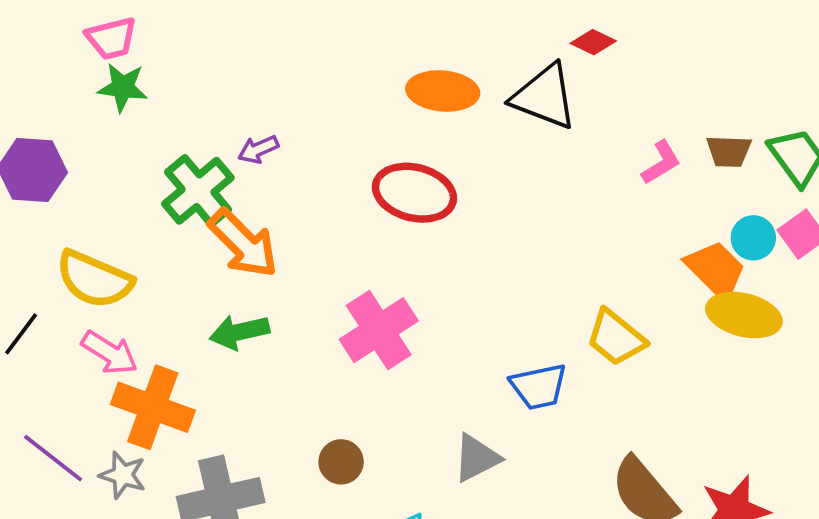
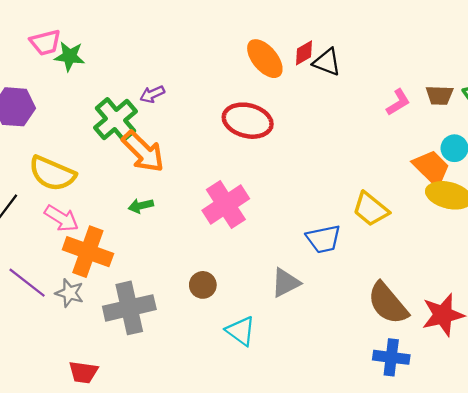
pink trapezoid: (111, 38) -> (45, 43), moved
red diamond: (593, 42) -> (304, 53), moved, turned -55
orange ellipse: (443, 91) -> (265, 59), turned 45
black triangle: (544, 97) -> (327, 62), size x0.7
green arrow: (239, 332) -> (141, 206), size x0.7

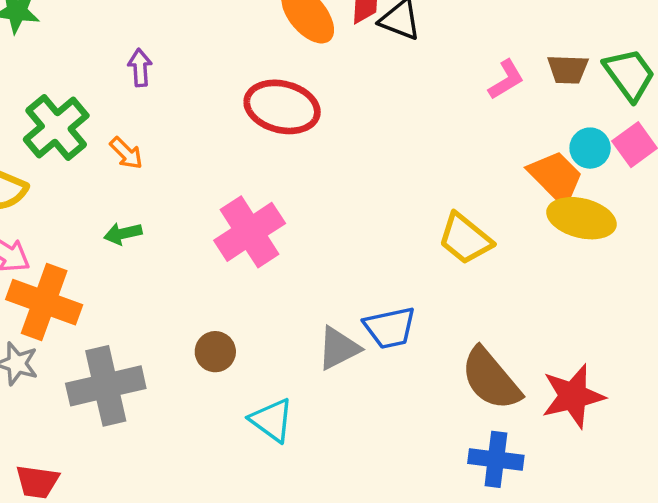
purple arrow: (152, 94) -> (140, 68), turned 110
green cross: (115, 119) -> (56, 127), moved
orange arrow: (143, 152) -> (126, 153), size x0.5
blue trapezoid: (323, 239) -> (390, 328), moved

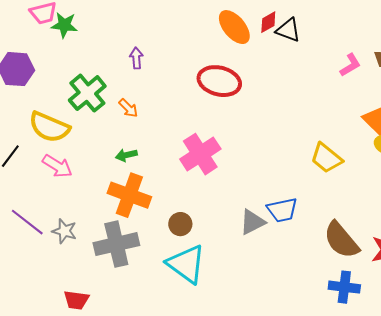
orange cross: (44, 302) -> (129, 195), moved
cyan triangle: (272, 420) -> (186, 264), moved, size x1.5

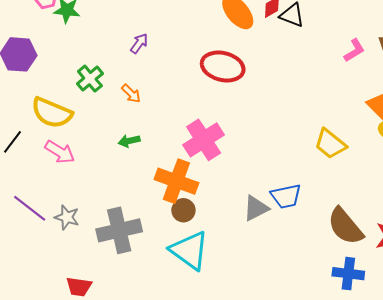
purple arrow: (136, 58) -> (139, 43), turned 40
green cross: (87, 93) -> (90, 79), size x0.7
orange cross: (129, 195) -> (176, 181), moved

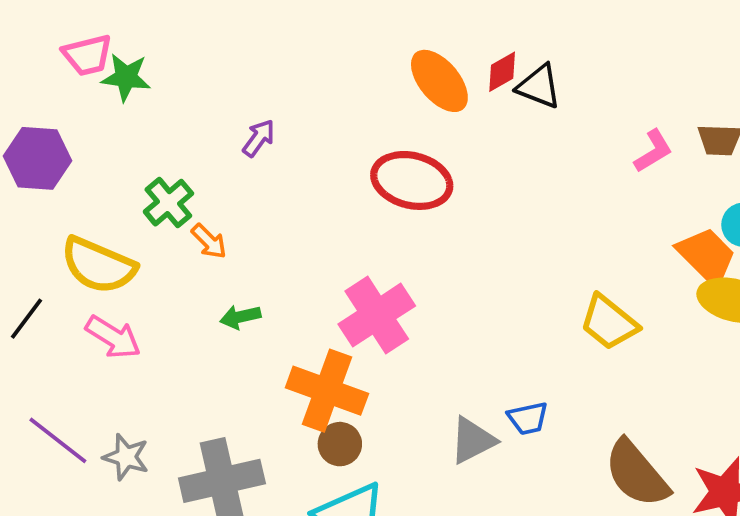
orange arrow: (131, 94) -> (209, 241), moved
blue trapezoid: (286, 196) -> (528, 418), size x0.7

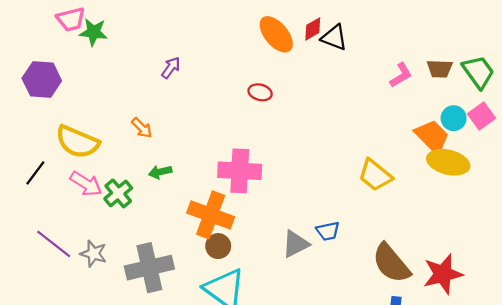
red ellipse: (412, 180) -> (260, 92), size x0.5
green cross: (168, 203) -> (118, 193), moved
pink cross: (377, 315) -> (240, 171), turned 36

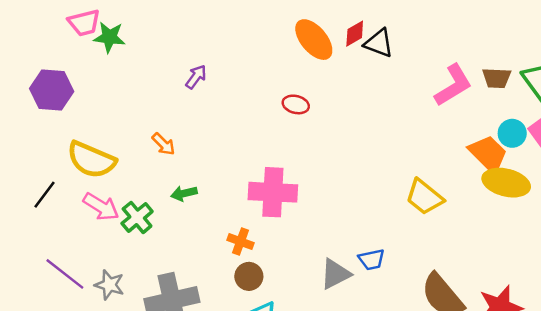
pink L-shape: (401, 75) -> (453, 85), size x1.5
orange cross: (211, 215) -> (240, 242), size x0.5

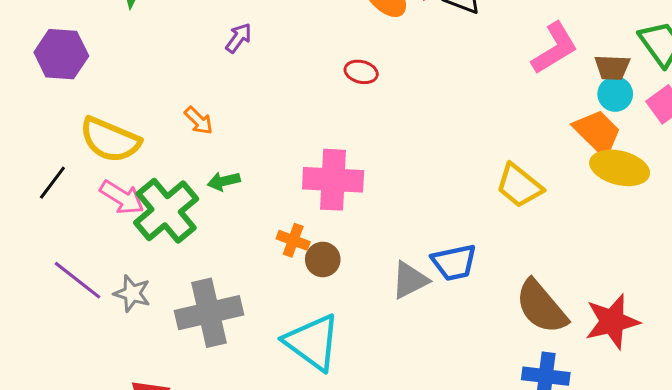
brown trapezoid: (497, 78) -> (612, 67), moved
cyan circle: (512, 133) -> (615, 94), moved
green cross: (137, 217) -> (166, 211), size x1.6
blue trapezoid: (372, 260) -> (454, 262), size x1.4
brown circle: (249, 276) -> (323, 259), moved

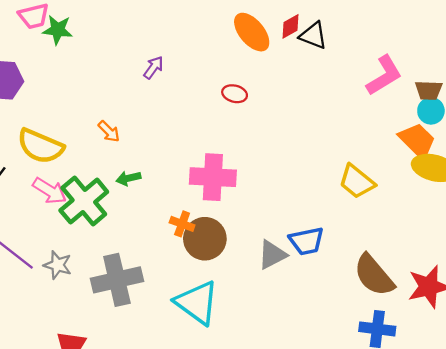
purple arrow: (239, 38) -> (153, 67), moved
brown circle: (323, 259) -> (205, 239), size x1.6

